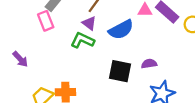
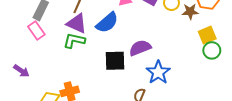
purple triangle: (89, 23) -> (77, 23), size x1.5
purple semicircle: (149, 64) -> (140, 48), size x1.5

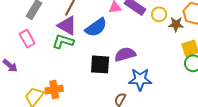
pink rectangle: (36, 30) -> (27, 39), moved
blue star: (158, 72) -> (140, 79), turned 30

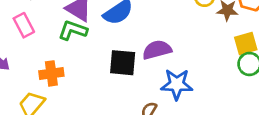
orange cross: (54, 90) -> (51, 73), moved

